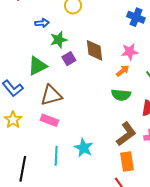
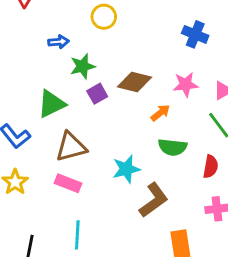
brown diamond: (94, 50) -> (134, 82), turned -70
orange arrow: (123, 71) -> (160, 113), moved
brown L-shape: (126, 134) -> (154, 200), moved
cyan star: (84, 148) -> (126, 169), moved, turned 30

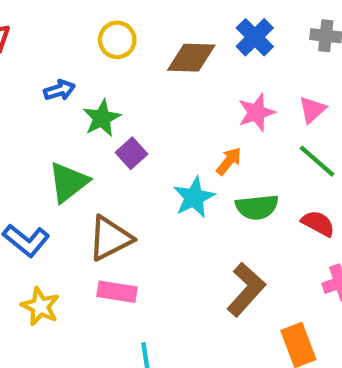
blue cross: (195, 34) -> (255, 37), turned 35
brown diamond: (134, 82) -> (191, 58), moved
red semicircle: (211, 167) -> (318, 223), turned -60
cyan star: (126, 169) -> (194, 197), moved

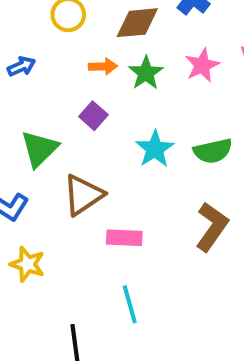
green star: (102, 118) -> (146, 73), moved
orange arrow: (229, 161) -> (103, 66), moved, turned 56
pink rectangle: (117, 292) -> (124, 238), moved

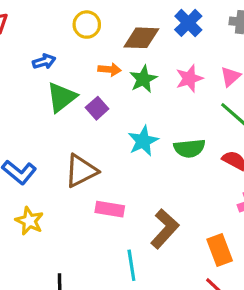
green triangle: (39, 149) -> (62, 97), moved
brown L-shape: (212, 227) -> (165, 229), moved
cyan line: (130, 304) -> (131, 265), moved

